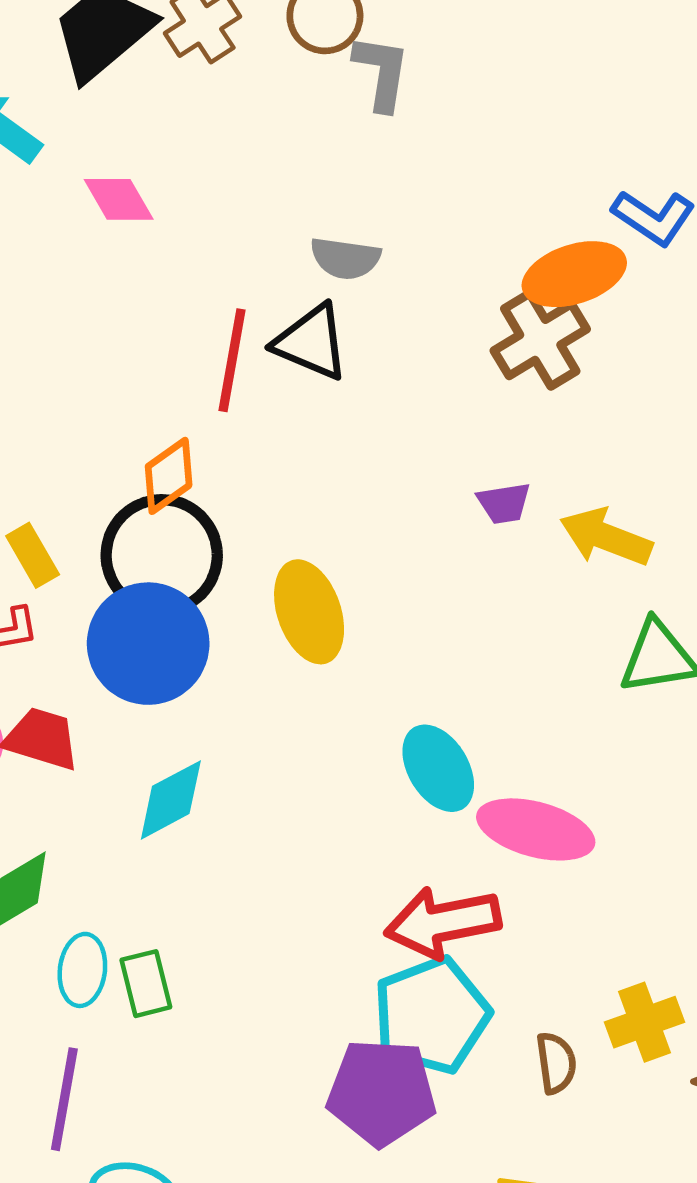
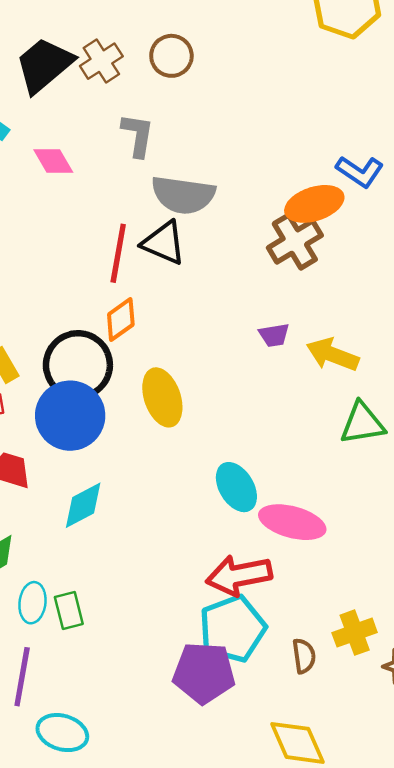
gray L-shape: (382, 72) -> (138, 135), moved
gray semicircle: (345, 258) -> (183, 195), size x1.6
orange diamond: (169, 476) -> (121, 320), moved

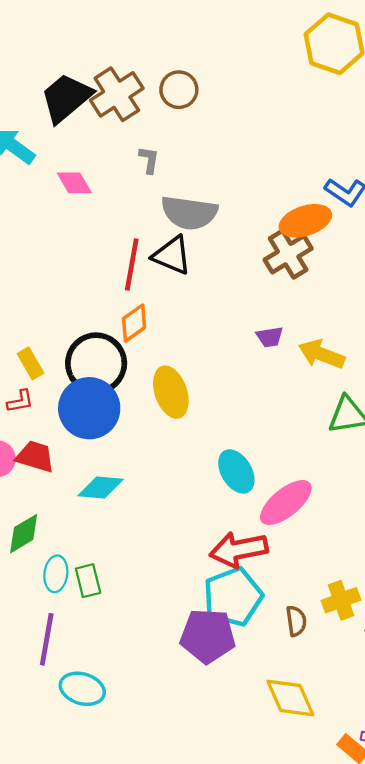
brown cross: (101, 61) -> (117, 94), size x1.4
gray L-shape: (138, 135) -> (149, 160), size x0.7
cyan diamond: (83, 505) -> (101, 488), turned 33
pink ellipse: (292, 522) -> (286, 503), turned -54

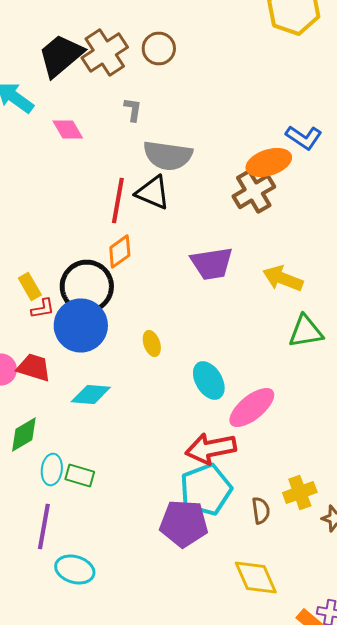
purple trapezoid: (270, 337) -> (212, 264), moved, size x1.8
yellow ellipse: (171, 392) -> (152, 344), moved, size x0.6
red L-shape: (20, 401) -> (43, 308), moved
green rectangle: (88, 581) -> (80, 476), turned -60

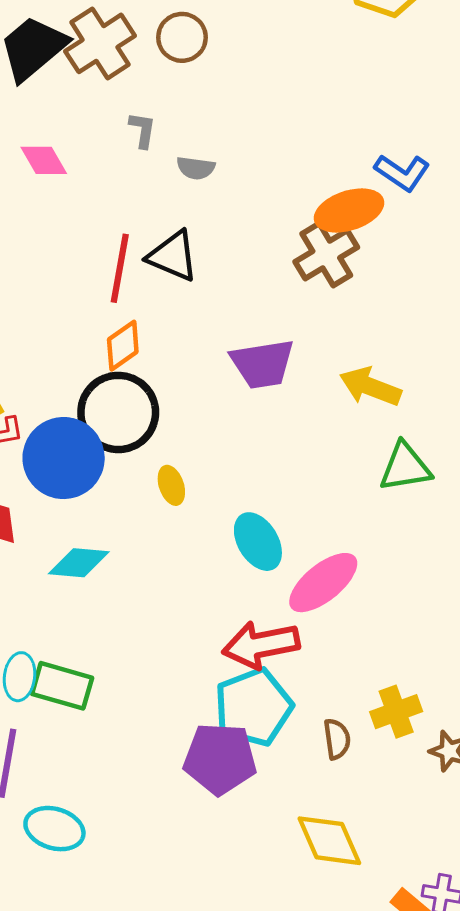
gray semicircle: (168, 156) -> (196, 168), moved, size x0.5
black circle: (87, 286) -> (118, 412), moved
green rectangle: (80, 476) -> (62, 686), size x1.4

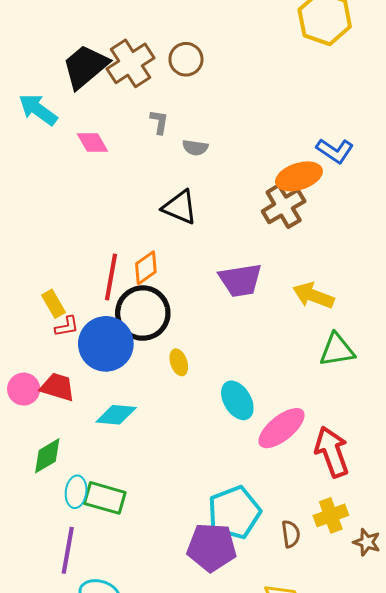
red line: (120, 268) -> (111, 277), moved
red arrow: (261, 645) -> (332, 452), moved, turned 81

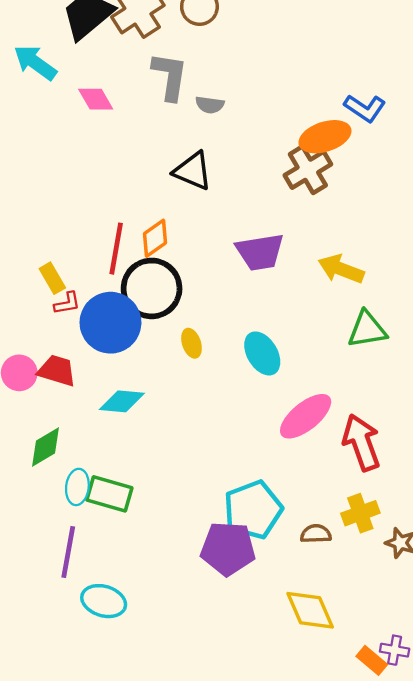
gray L-shape: (159, 122) -> (170, 76), size x1.8
cyan ellipse: (237, 400) -> (262, 353), moved
brown semicircle: (291, 534) -> (316, 534), turned -84

